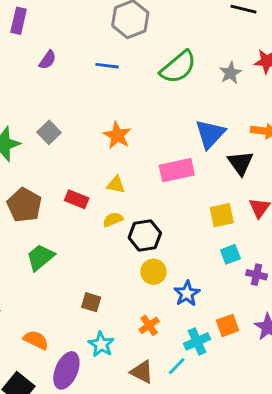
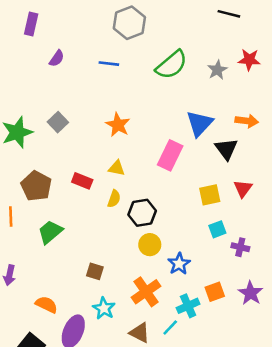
pink rectangle: (177, 170) -> (170, 155), turned -52
yellow semicircle: (113, 220) -> (114, 199), turned 132
orange cross: (149, 325) -> (146, 292), size x1.6

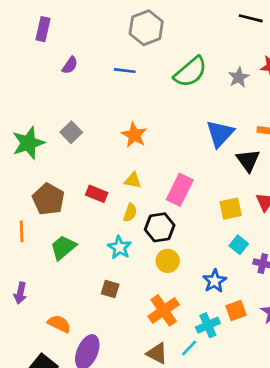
pink rectangle: (170, 155) -> (180, 190), moved
cyan square: (217, 229) -> (239, 245), turned -30
blue star: (179, 264) -> (215, 281), moved
cyan star: (104, 308) -> (119, 247), moved

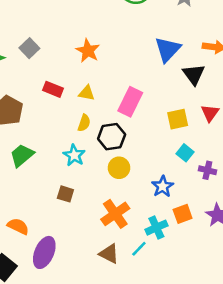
red rectangle: (97, 194) -> (53, 89), moved

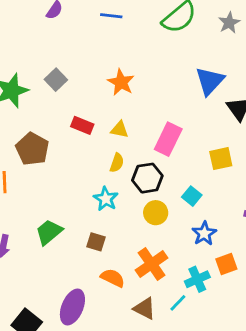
cyan square: (185, 153) -> (192, 196), moved
green trapezoid: (22, 155) -> (49, 232), moved
orange semicircle: (18, 226) -> (113, 278), moved

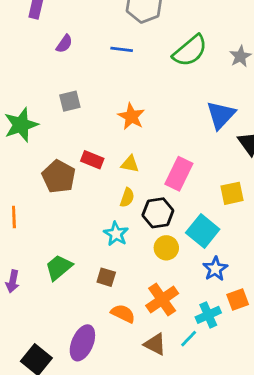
gray square: (56, 80) -> (70, 101), moved, turned 30
brown pentagon: (32, 149) -> (59, 177), moved
cyan square: (192, 196) -> (203, 231), size x1.6

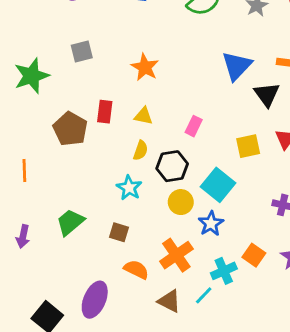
red rectangle: (92, 160) -> (105, 112), turned 75
pink rectangle: (179, 174) -> (194, 126), size x0.6
blue star: (215, 269) -> (211, 224), moved
orange square: (238, 300) -> (254, 255), turned -35

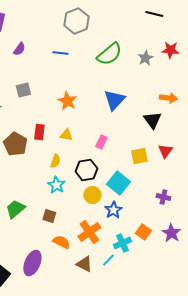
blue triangle: (237, 66) -> (114, 100), moved
yellow semicircle: (141, 150) -> (55, 161), moved

